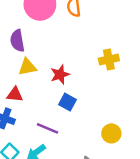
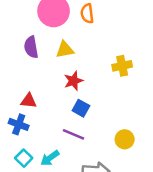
yellow triangle: (27, 67) -> (65, 50), moved
purple line: (47, 128) -> (74, 134), moved

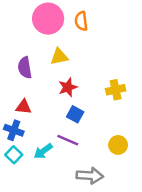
purple semicircle: (31, 47) -> (25, 68), moved
yellow cross: (122, 66) -> (116, 90), moved
cyan square: (24, 158) -> (14, 155), moved
cyan arrow: (50, 158) -> (43, 151), moved

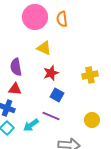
yellow triangle: (59, 57) -> (44, 48), turned 35
purple semicircle: (25, 68) -> (16, 67), moved

